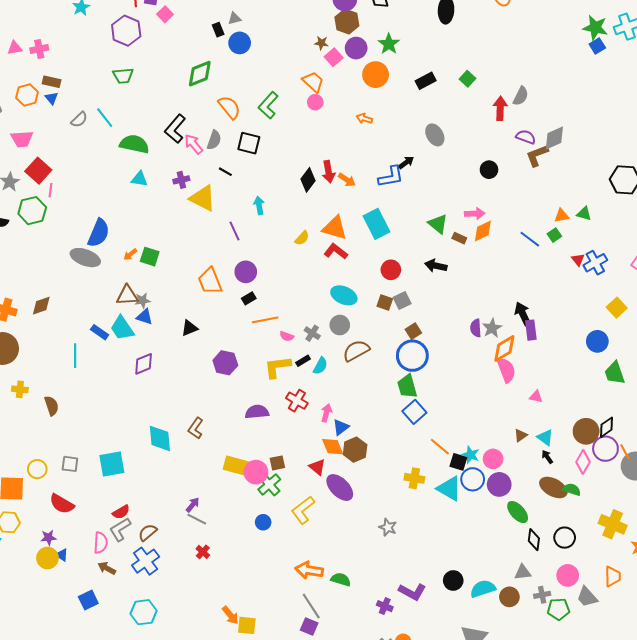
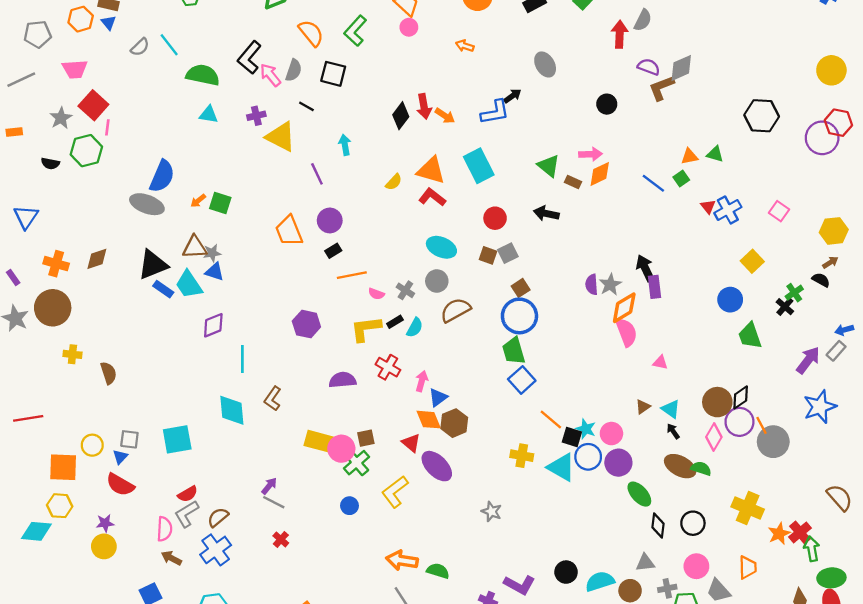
black triangle: (190, 328) -> (153, 265), moved, size x1.6
cyan line: (75, 356) -> (242, 359), moved
blue triangle: (62, 555) -> (120, 457), moved, turned 40

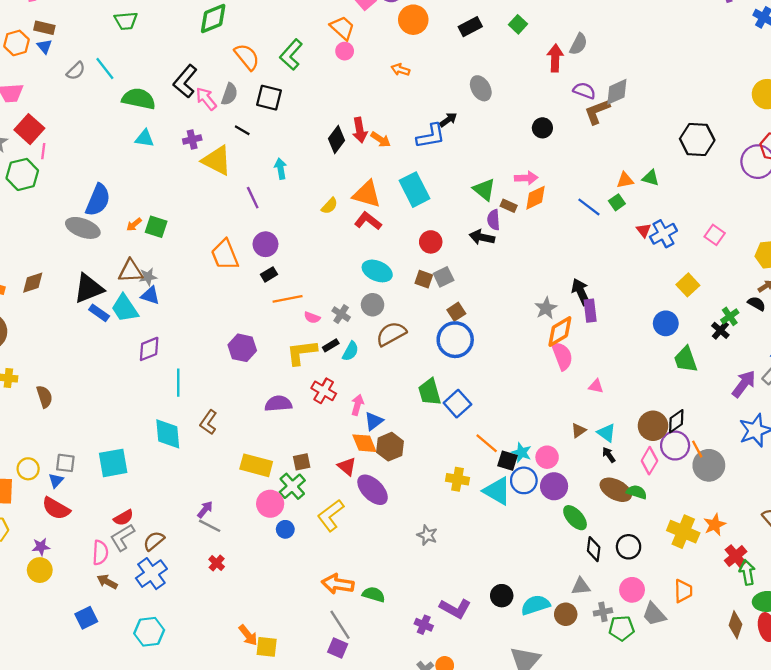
purple semicircle: (592, 285) -> (494, 220), moved
green trapezoid: (514, 351) -> (430, 392), moved
pink circle: (341, 449) -> (270, 504), moved
orange star: (779, 534) -> (715, 525), moved

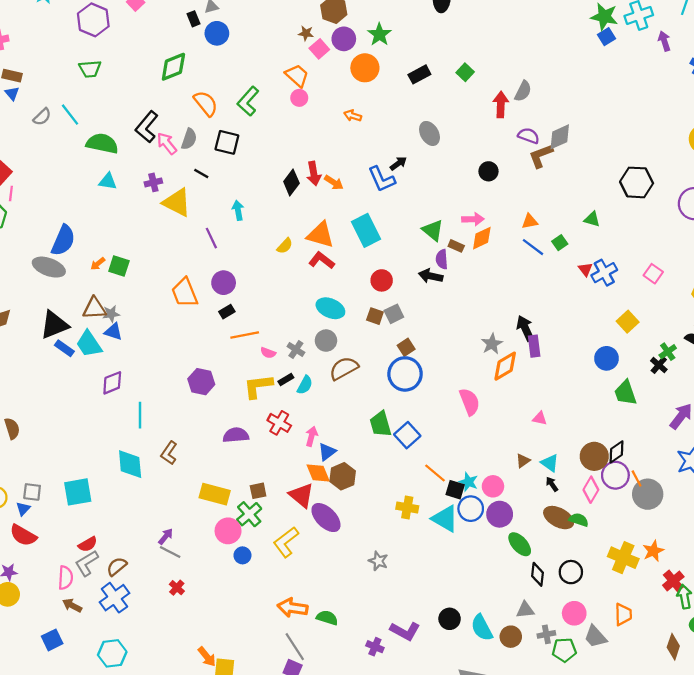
blue L-shape: (431, 136) -> (382, 179), turned 76
orange triangle: (625, 180) -> (530, 221), moved
pink semicircle: (562, 356) -> (470, 402), moved
red triangle: (347, 466) -> (301, 495), size x1.4
cyan semicircle: (535, 605) -> (482, 628), turned -100

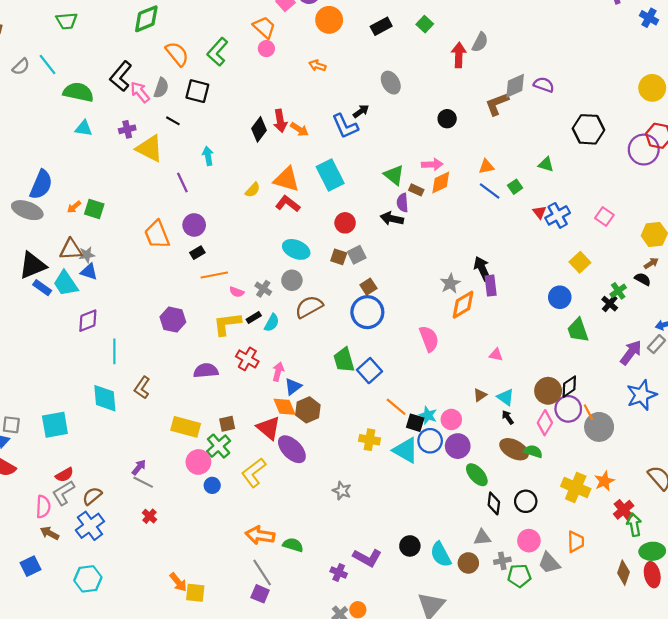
purple semicircle: (529, 136) -> (544, 85), moved

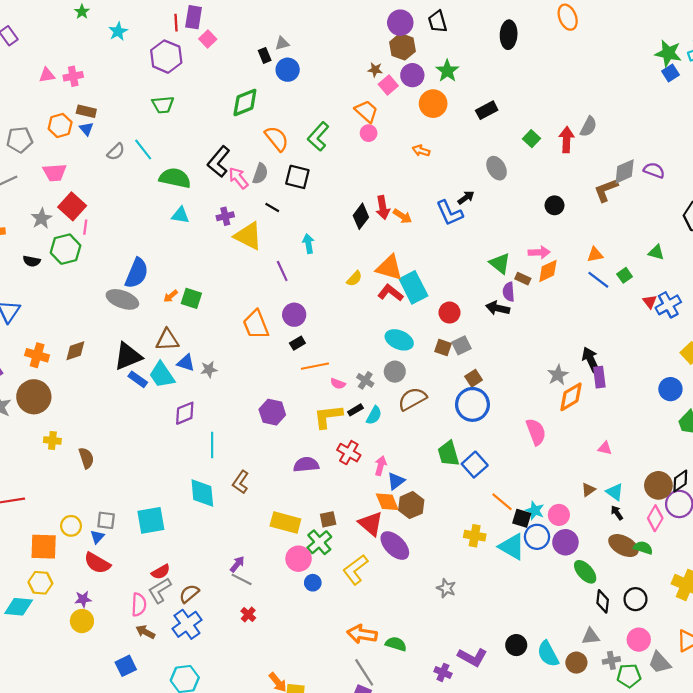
green square: (425, 24) -> (532, 139), moved
cyan rectangle: (330, 175) -> (413, 287), moved
gray star: (87, 255) -> (209, 369), moved

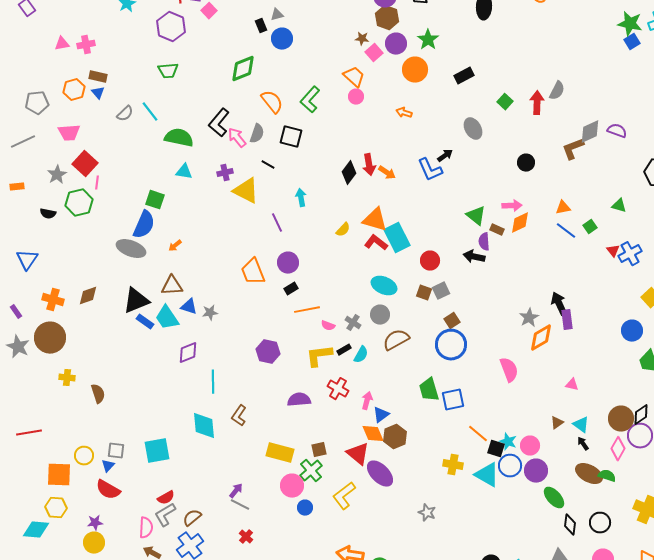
green square: (191, 298) -> (155, 200), moved
blue square: (475, 465) -> (453, 400), turned 30

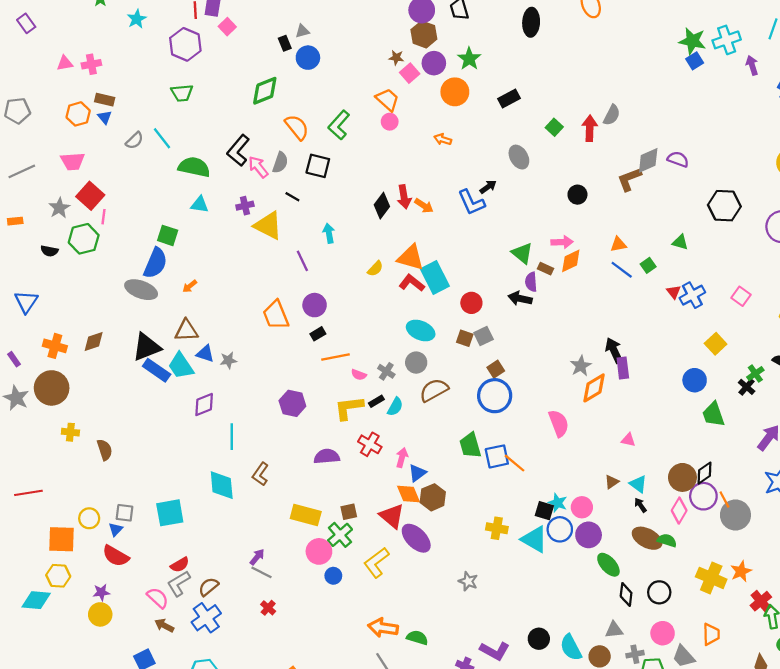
gray pentagon: (37, 103) -> (17, 111), moved
blue rectangle: (145, 322) -> (157, 370), size x1.4
orange line: (478, 434) -> (515, 463), moved
pink semicircle: (146, 528) -> (158, 598), turned -50

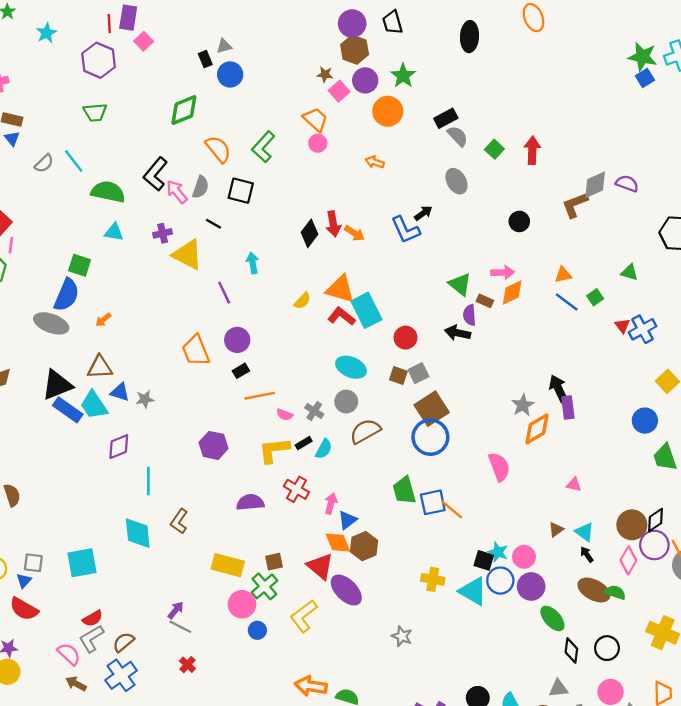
gray semicircle: (612, 115) -> (458, 136), moved, turned -70
brown square: (496, 369) -> (432, 409), size x1.8

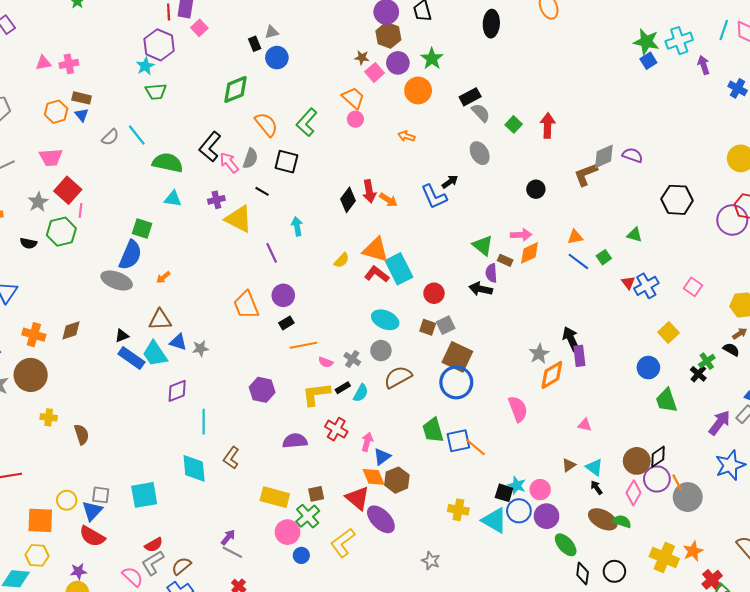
cyan star: (46, 33) -> (145, 66), moved
black triangle: (57, 385) -> (122, 336), size x0.5
brown square: (432, 409) -> (457, 357), turned -32
blue triangle: (24, 581) -> (92, 511), size x1.5

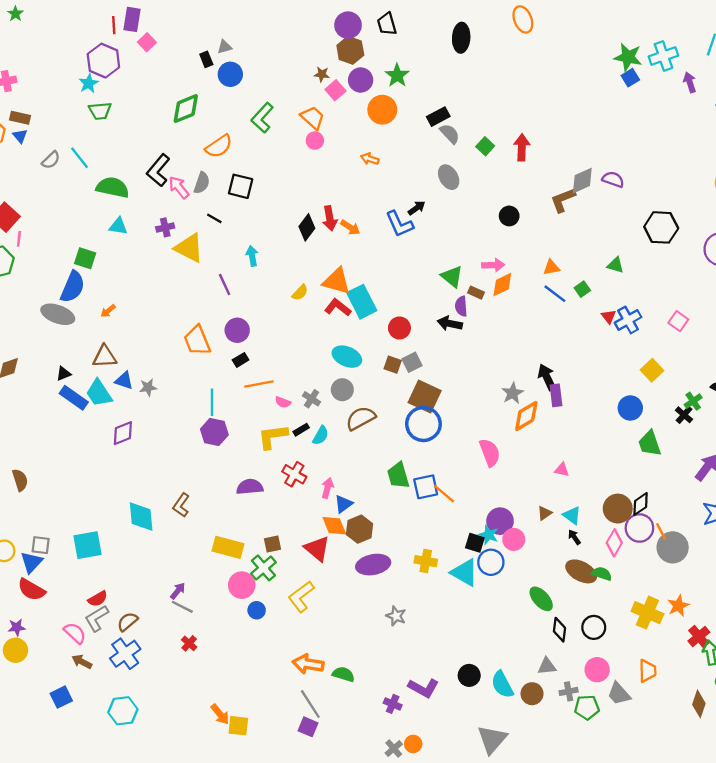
green L-shape: (307, 122) -> (262, 118), moved
orange semicircle: (266, 124) -> (219, 146), turned 95
cyan line: (204, 422) -> (212, 402), moved
purple circle: (547, 516) -> (500, 521), moved
purple ellipse: (381, 519) -> (373, 565), moved, turned -56

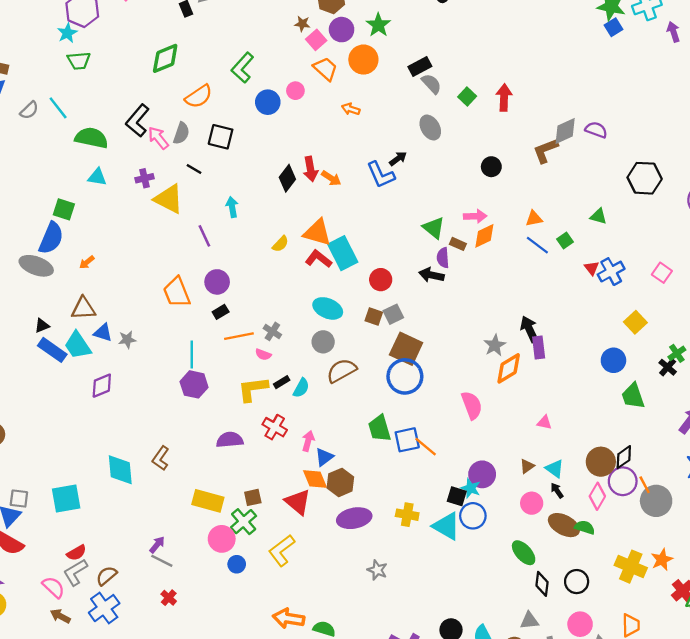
blue circle: (230, 74) -> (268, 102), moved
orange trapezoid: (313, 118) -> (325, 69), moved
gray cross: (311, 399) -> (272, 331), moved
pink circle: (514, 539) -> (532, 503), moved

